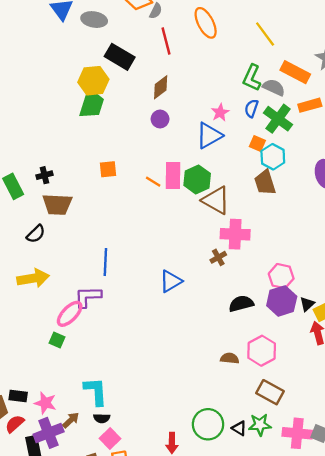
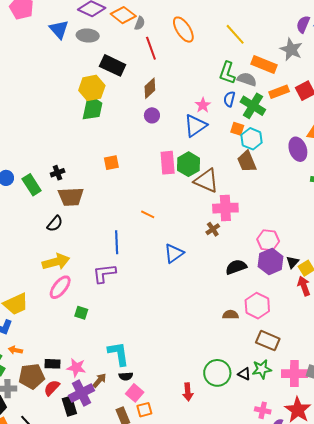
orange line: (153, 182) -> (148, 214), moved
pink ellipse: (70, 314) -> (60, 287), moved

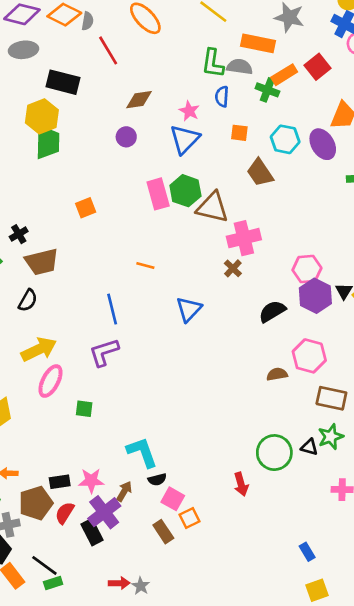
brown diamond: (150, 88) -> (139, 100), moved, turned 45
green cross: (253, 106) -> (267, 90), moved, size x0.7
cyan hexagon: (252, 139) -> (285, 139), moved

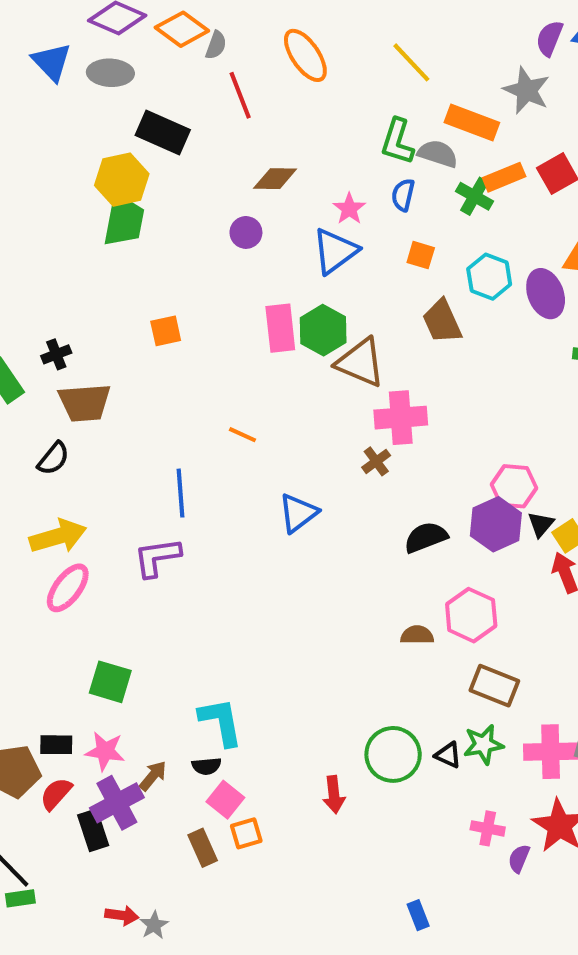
pink hexagon: (307, 269) -> (514, 486), moved
green square: (84, 409) -> (110, 682), moved, size x1.5
cyan L-shape: (142, 452) -> (221, 722), moved

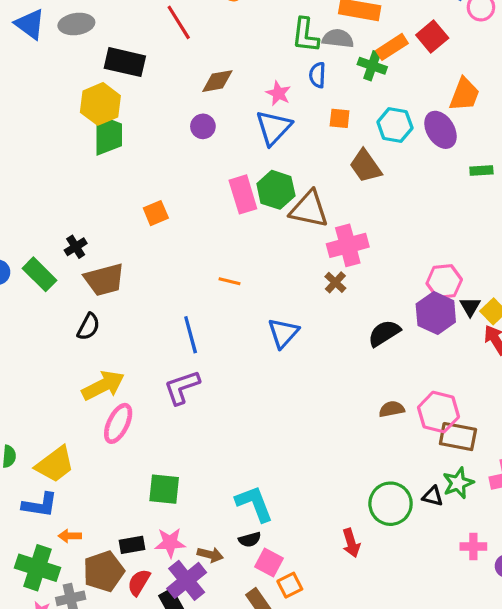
pink hexagon: (471, 615) -> (439, 412), moved
brown arrow: (153, 776) -> (210, 555), turned 75

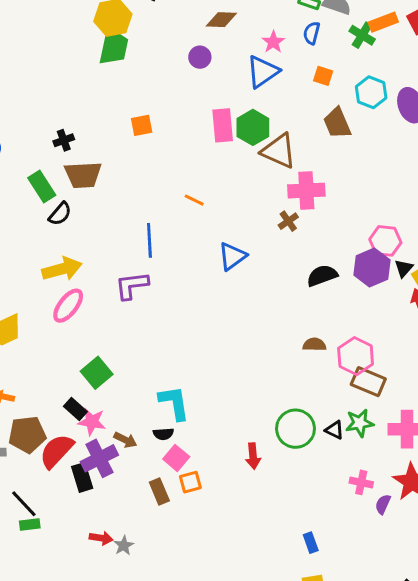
green rectangle: (39, 274) -> (42, 186), moved
green square: (164, 489) -> (97, 373), turned 32
black rectangle: (132, 545) -> (75, 409), moved, turned 40
red semicircle: (139, 582) -> (57, 451), size x1.5

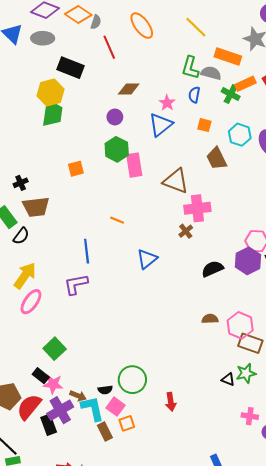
green hexagon: (253, 127) -> (117, 149), moved
yellow arrow: (62, 269) -> (25, 276), turned -36
cyan L-shape: (174, 403) -> (93, 408), moved
green circle: (295, 429) -> (132, 380), moved

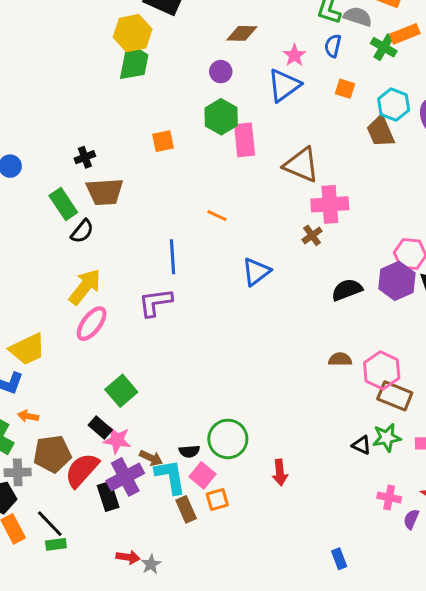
brown trapezoid: (217, 158) -> (380, 131), moved

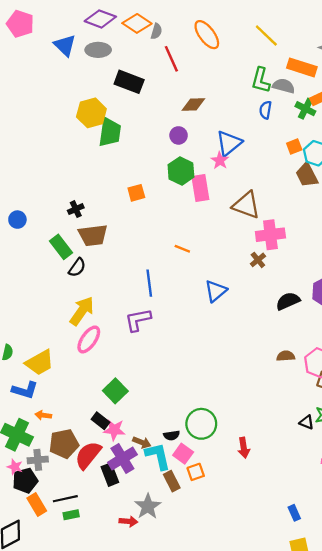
yellow hexagon: (133, 33) -> (91, 113), moved
pink star: (294, 55) -> (220, 160), moved
orange square: (345, 89) -> (294, 146), moved, turned -35
black line: (50, 524) -> (65, 499), turned -55
gray star: (151, 564) -> (148, 506), moved, size x1.6

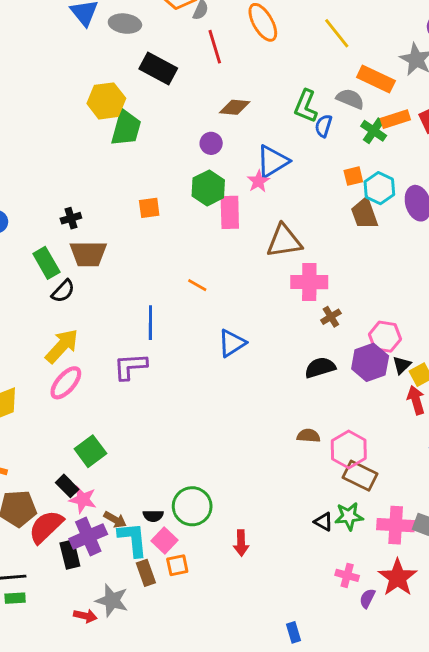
green L-shape: (261, 80) -> (306, 106), moved
brown triangle: (246, 205) -> (284, 241), turned -36
brown cross: (258, 260) -> (331, 317), moved
gray star: (148, 506) -> (112, 600), turned -30

